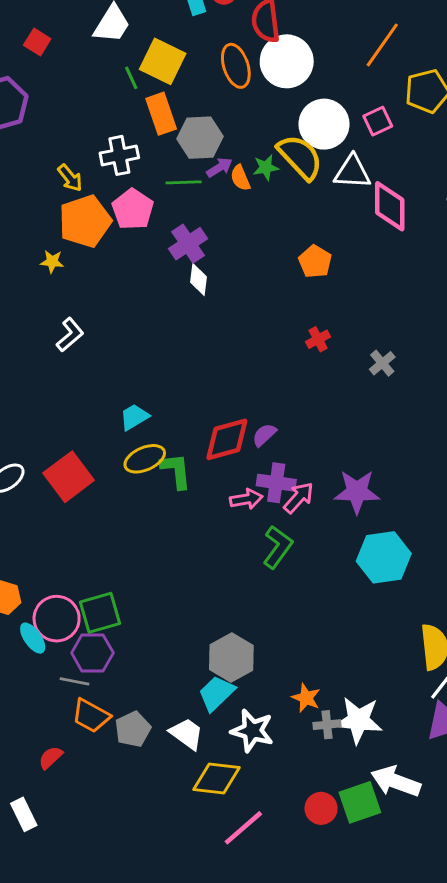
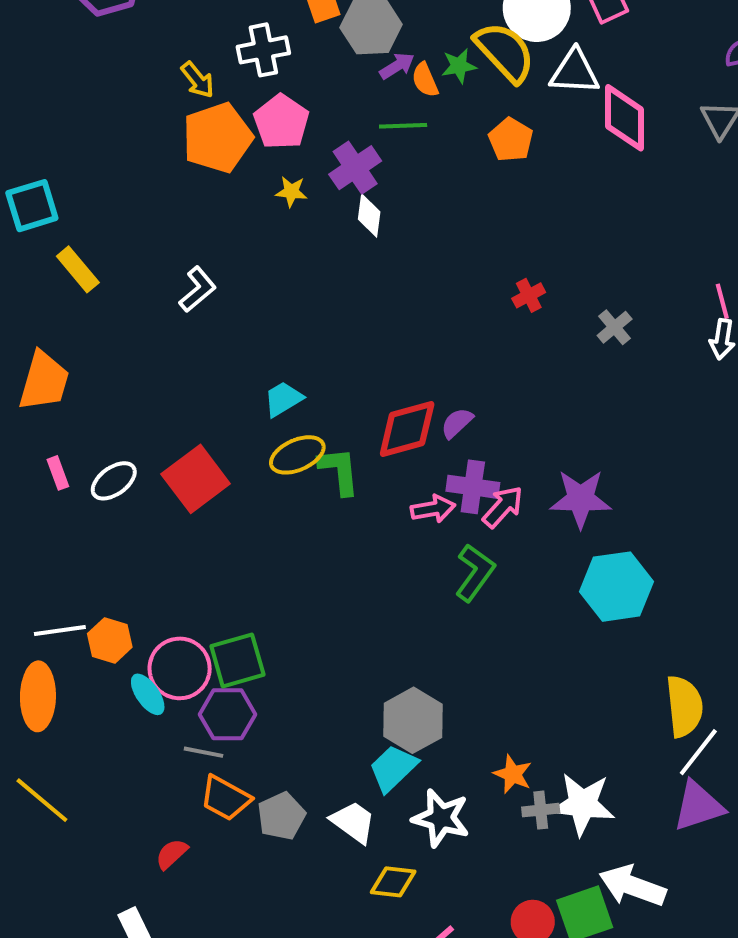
green line: (184, 182) -> (403, 126), moved
yellow star: (52, 262) -> (291, 192), moved
orange pentagon: (315, 262) -> (511, 140), moved
yellow diamond: (216, 778) -> (393, 882), size x0.7

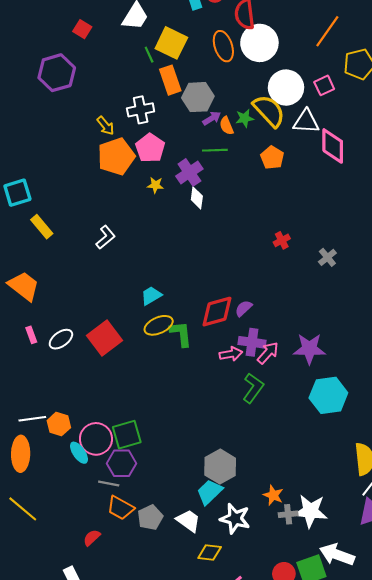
orange trapezoid: (44, 381) -> (24, 286), turned -68

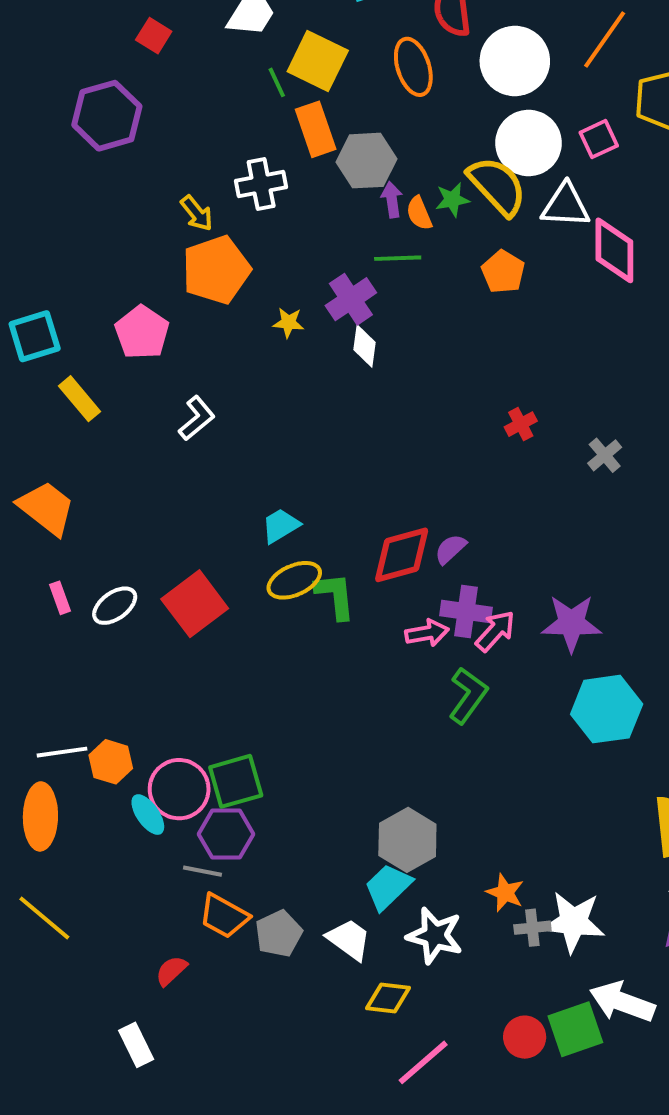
white circle: (259, 43) -> (515, 61), moved
purple arrow: (212, 118) -> (392, 200), turned -66
pink pentagon: (150, 148) -> (142, 332), moved

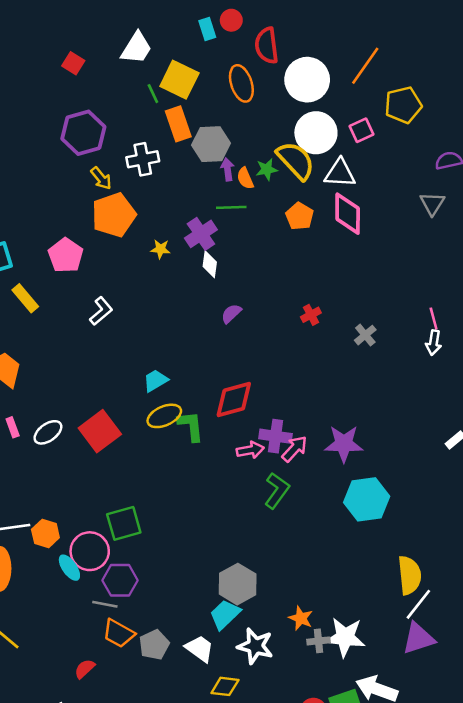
purple hexagon: (107, 116) -> (83, 133), moved
pink diamond: (614, 250) -> (348, 214), moved
purple semicircle: (450, 549) -> (231, 314), moved
green square: (236, 781) -> (124, 523), moved

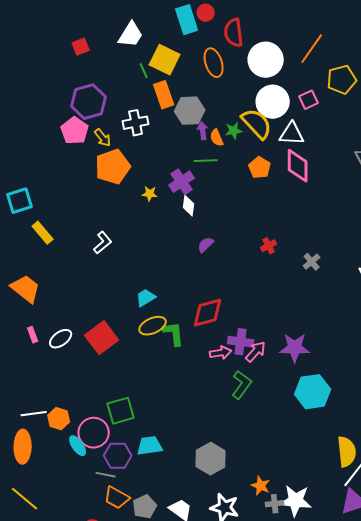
cyan rectangle: (207, 29) -> (187, 20), size x1.6
red square: (73, 63) -> (81, 47), turned 36
pink pentagon: (66, 255) -> (75, 131), moved
cyan trapezoid: (225, 614) -> (150, 446), moved, turned 36

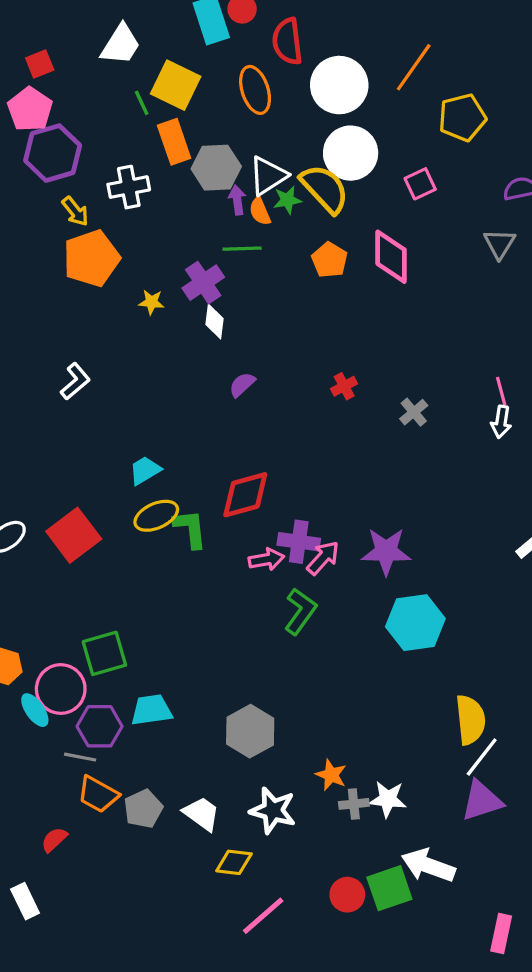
pink square: (309, 100) -> (420, 184), moved
pink pentagon: (75, 131) -> (30, 109), moved
white triangle: (292, 134) -> (268, 176), moved, turned -36
white star: (296, 501) -> (388, 799), size x0.7

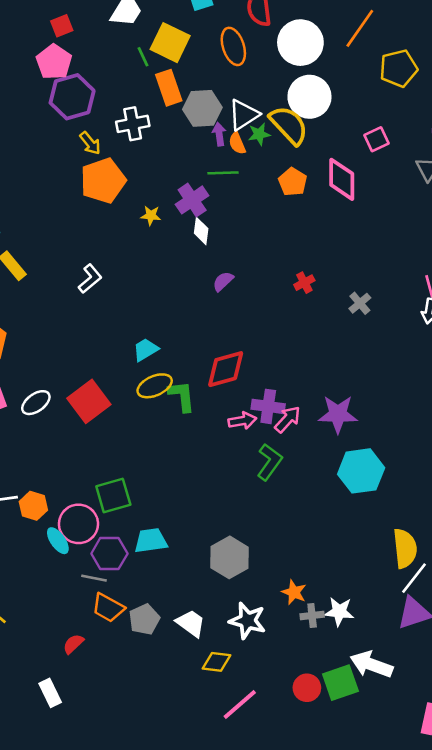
pink square: (420, 184) -> (377, 139), moved

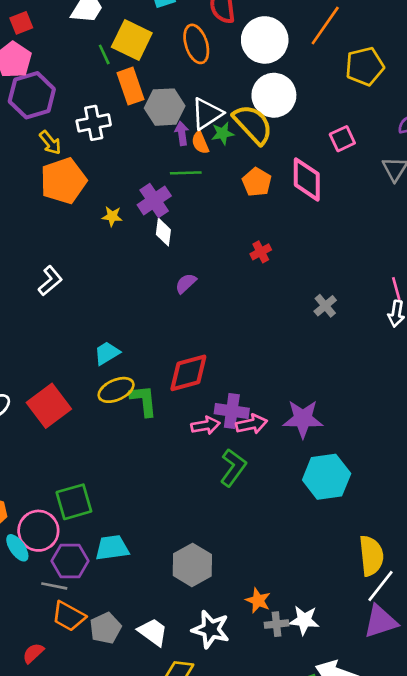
red cross: (304, 283) -> (261, 252), moved
pink arrow: (288, 419) -> (252, 424), turned 36

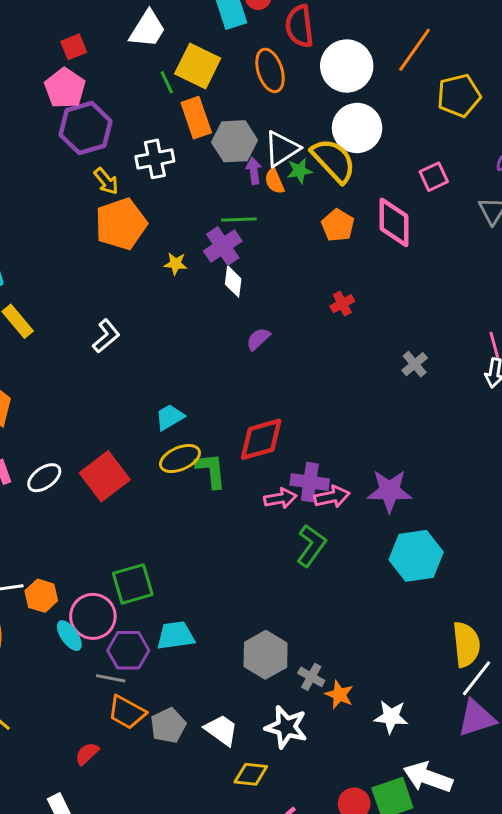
green line: (186, 173) -> (239, 219), moved
gray cross: (277, 624) -> (311, 677), moved, turned 35

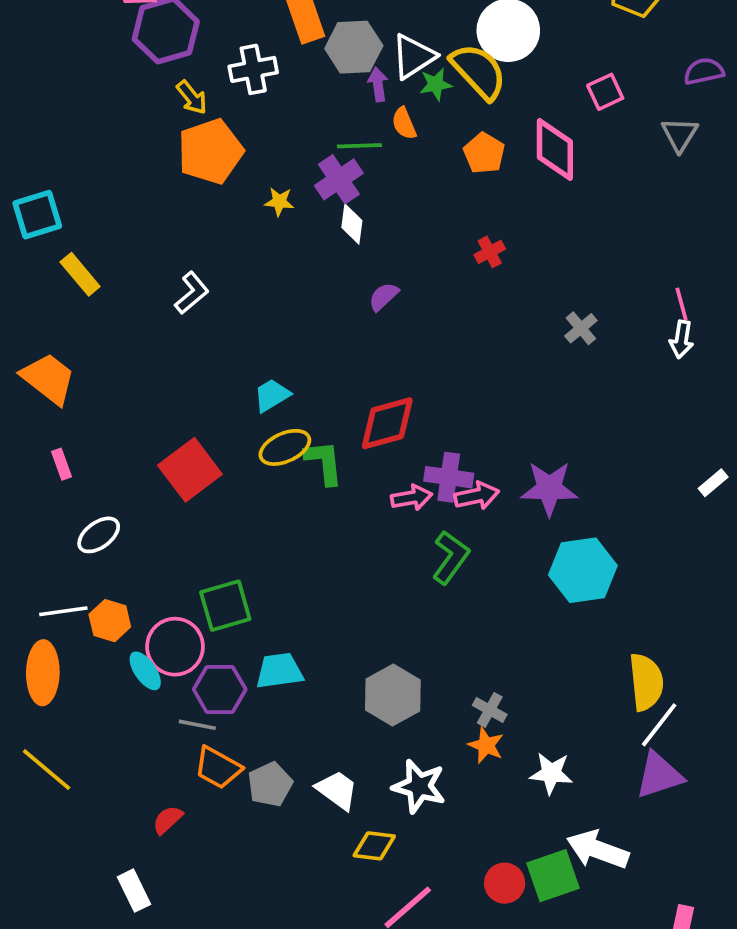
orange semicircle: (274, 181) -> (404, 123), moved
white ellipse: (44, 478) -> (99, 535), moved
gray cross: (311, 677) -> (490, 710), moved

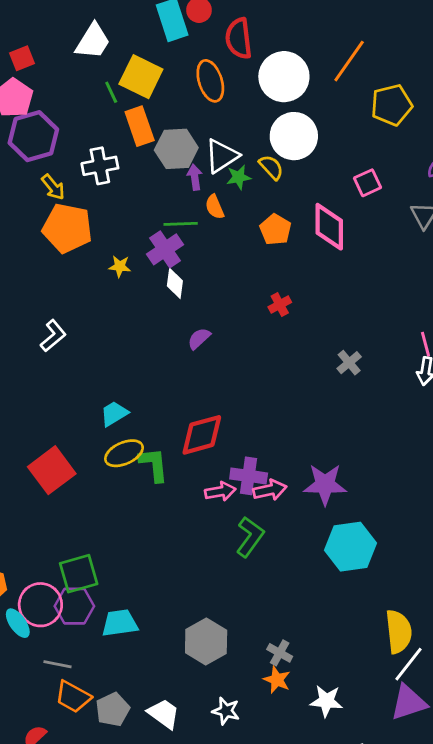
yellow semicircle: (479, 71) -> (271, 167), size x0.6
orange pentagon: (210, 151) -> (67, 228), turned 30
purple hexagon: (220, 689) -> (74, 606), moved
white star: (419, 786) -> (226, 711), size x0.7

